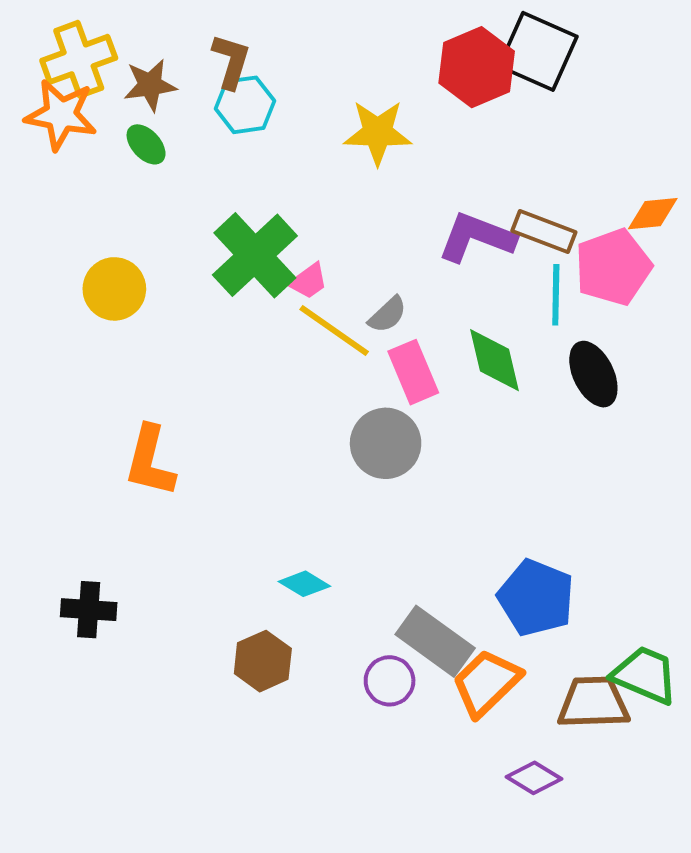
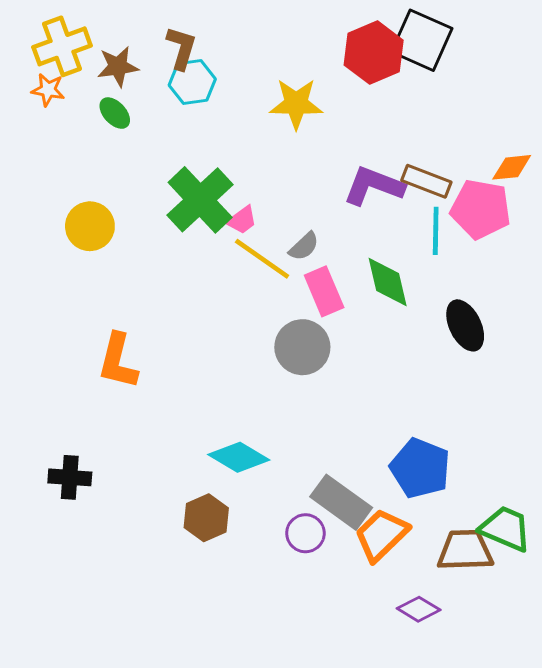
orange star: (61, 115) -> (48, 90), size x0.6
pink pentagon: (613, 267) -> (481, 209), turned 30
black ellipse: (593, 374) -> (465, 325), moved
cyan diamond: (304, 584) -> (239, 457), size x1.5

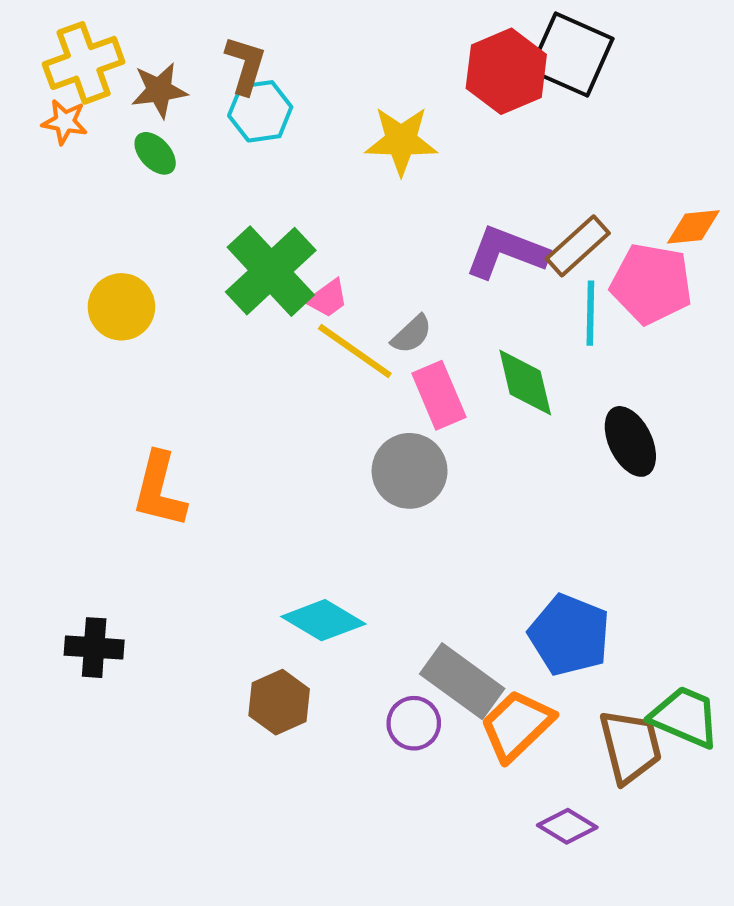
brown rectangle: (426, 181) -> (578, 246), turned -63
brown trapezoid: (465, 550) -> (630, 746), turned 78

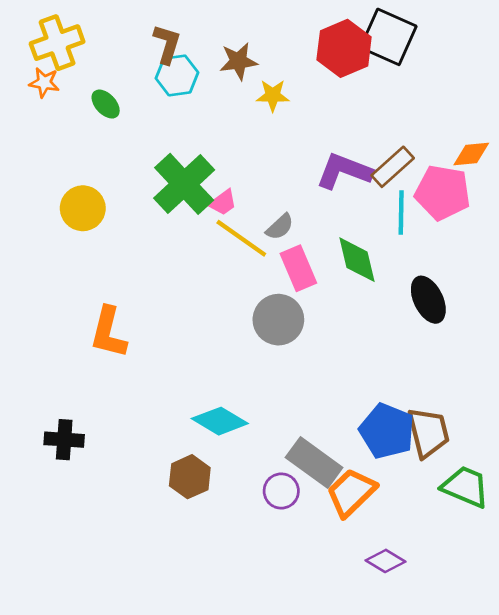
brown star: (159, 90) -> (238, 61), moved
yellow star: (401, 141) -> (273, 95), size x0.7
brown trapezoid: (630, 746) -> (428, 432), moved

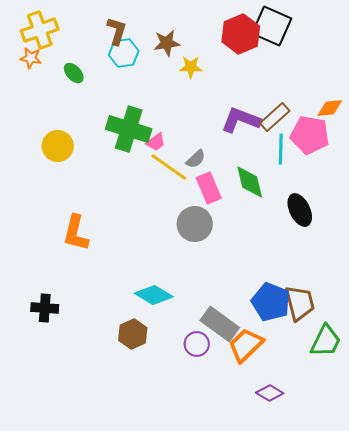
green cross: (184, 184) -> (129, 129), turned -30
green trapezoid: (465, 487) -> (326, 341), turned 93

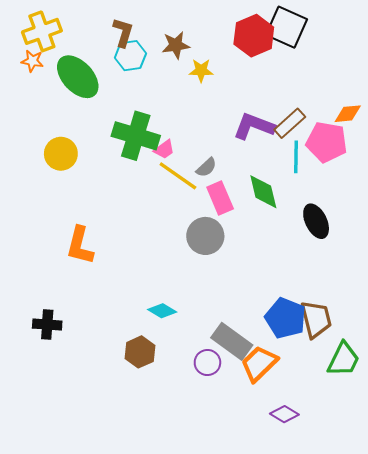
green ellipse: (74, 73) -> (78, 77), size x2.0
cyan diamond: (154, 295) -> (162, 311), size x0.7

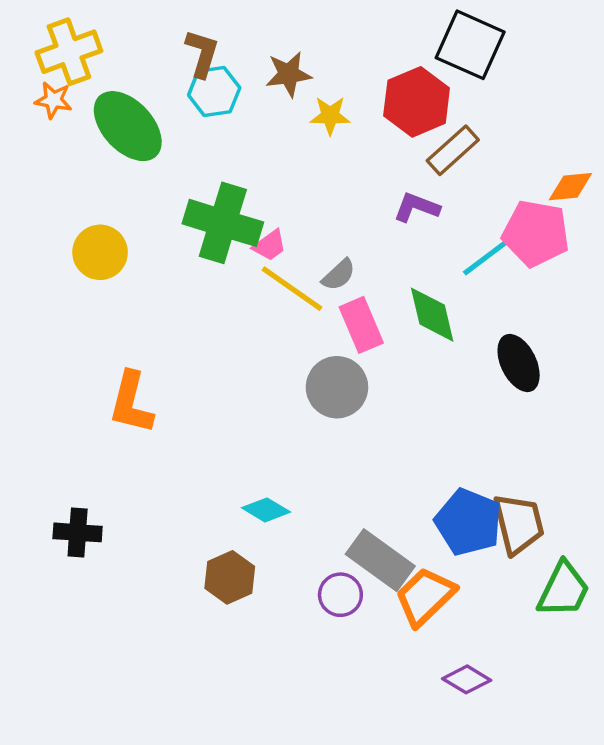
red hexagon: (254, 36) -> (417, 102), moved
brown rectangle: (290, 123) -> (453, 150), moved
purple L-shape: (254, 126) -> (417, 207), size x0.7
cyan line: (296, 157) -> (486, 257), turned 52

